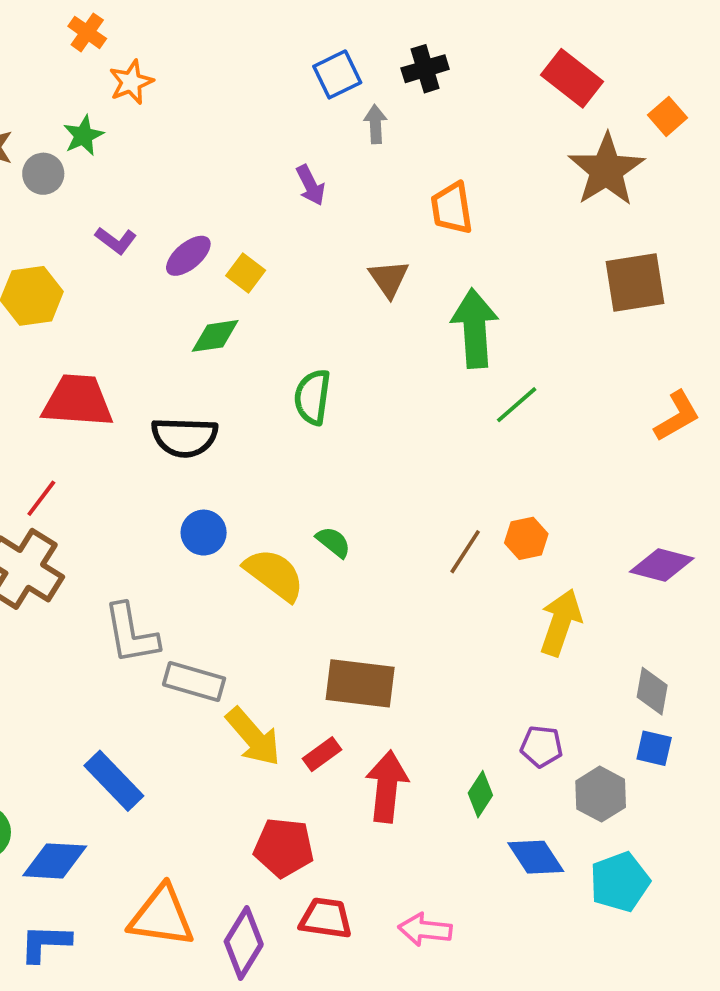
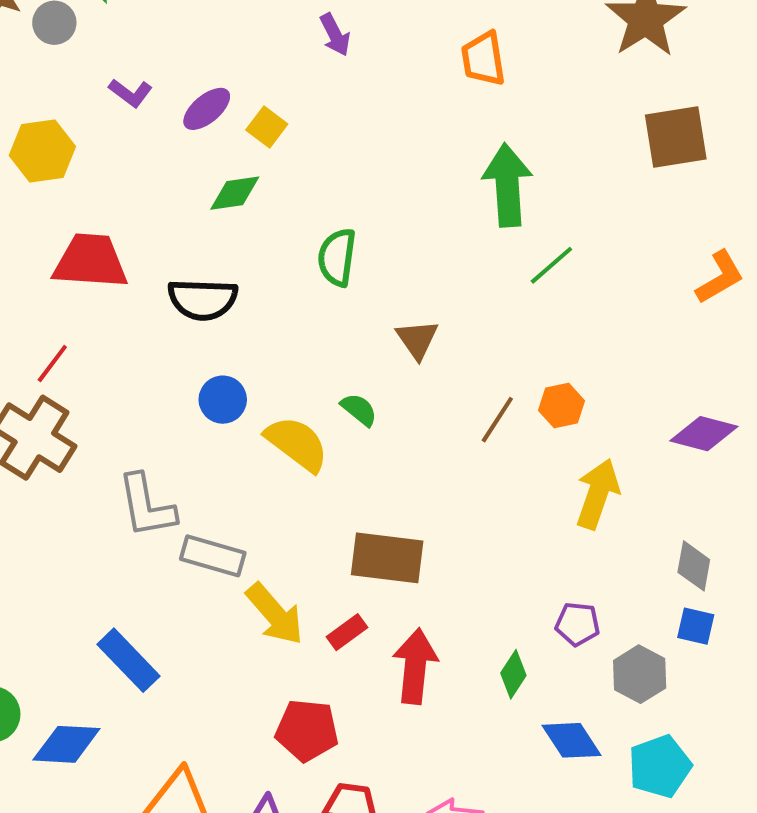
brown triangle: (389, 279) -> (417, 339), moved

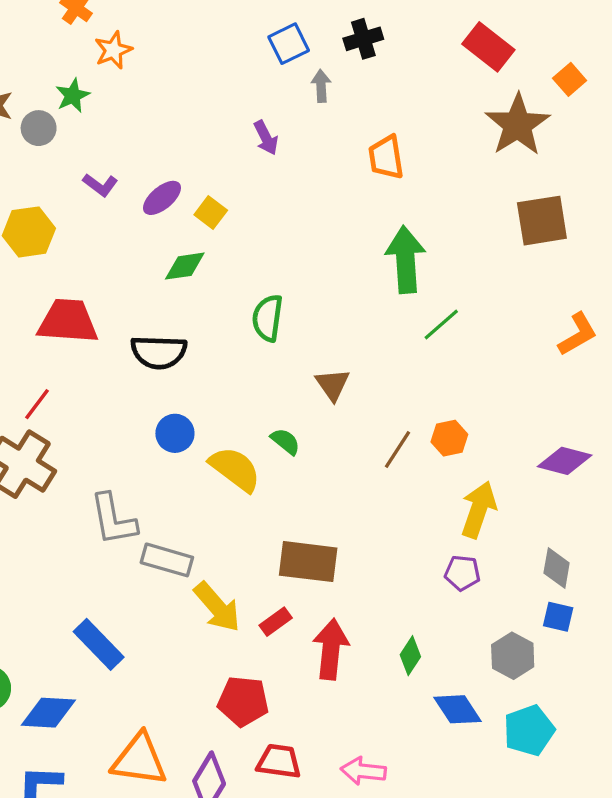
purple pentagon: (578, 624) -> (462, 573), moved

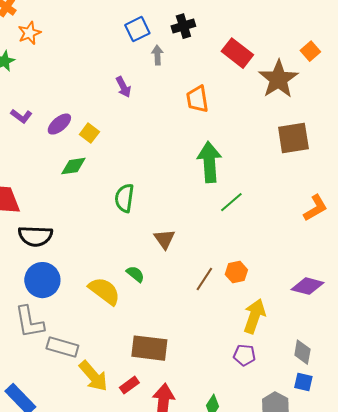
red rectangle: (488, 47) -> (237, 53), moved
black semicircle: (159, 352) -> (35, 236), moved
blue circle: (175, 433) -> (42, 280), moved, size x1.5

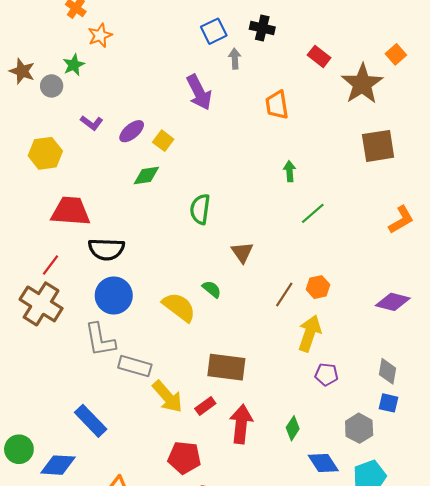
black cross: (183, 26) -> (262, 28), turned 30
red rectangle: (237, 53) -> (319, 56), size x0.7
purple arrow: (123, 87) -> (199, 92), size x1.6
green arrow: (209, 162) -> (290, 171), size x0.5
yellow arrow: (254, 316) -> (310, 333), moved

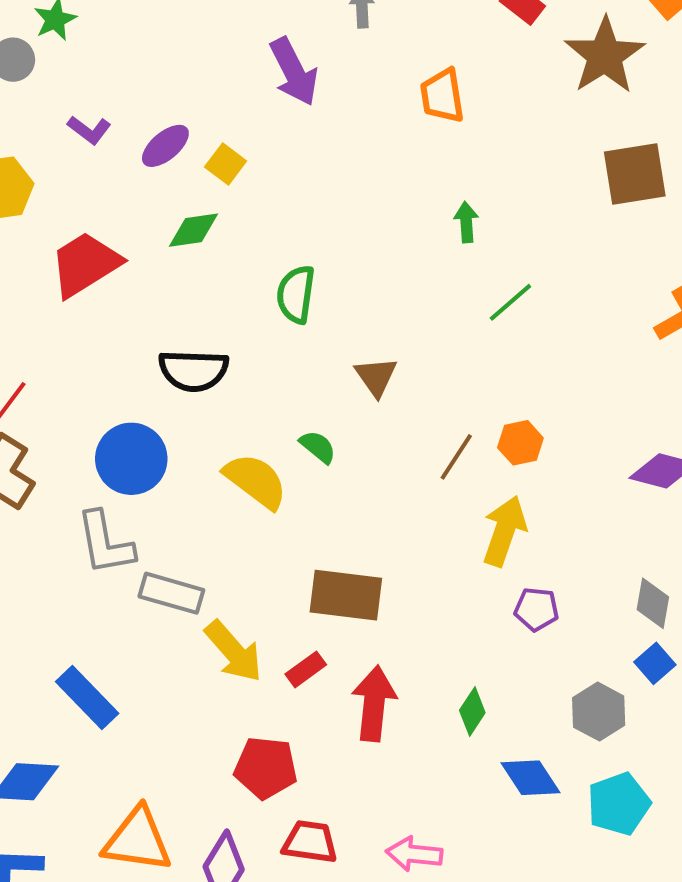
red trapezoid: (71, 211) -> (85, 264), moved, turned -36
black semicircle: (106, 249) -> (193, 371), moved
blue square: (389, 403) -> (655, 663), turned 36

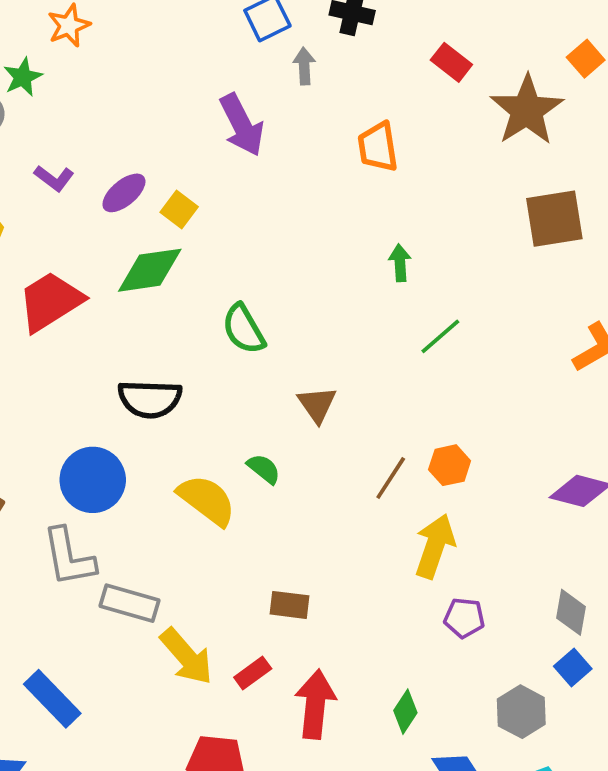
green diamond: (193, 230) -> (150, 270), size x1.4
green semicircle: (296, 294) -> (244, 329), turned -38
brown rectangle: (346, 595) -> (290, 605), size x0.6

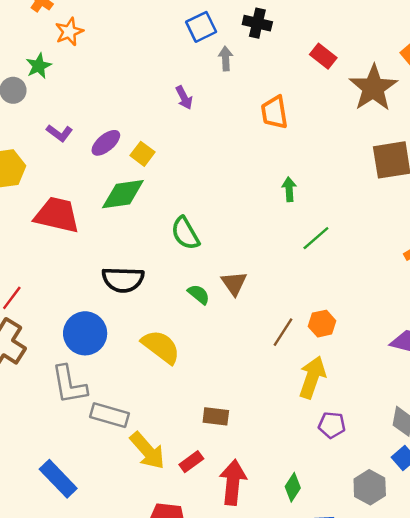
purple arrow: (242, 125) -> (184, 98), size x0.6
red trapezoid: (50, 301) -> (57, 215), turned 45
green semicircle: (264, 469) -> (199, 294), moved

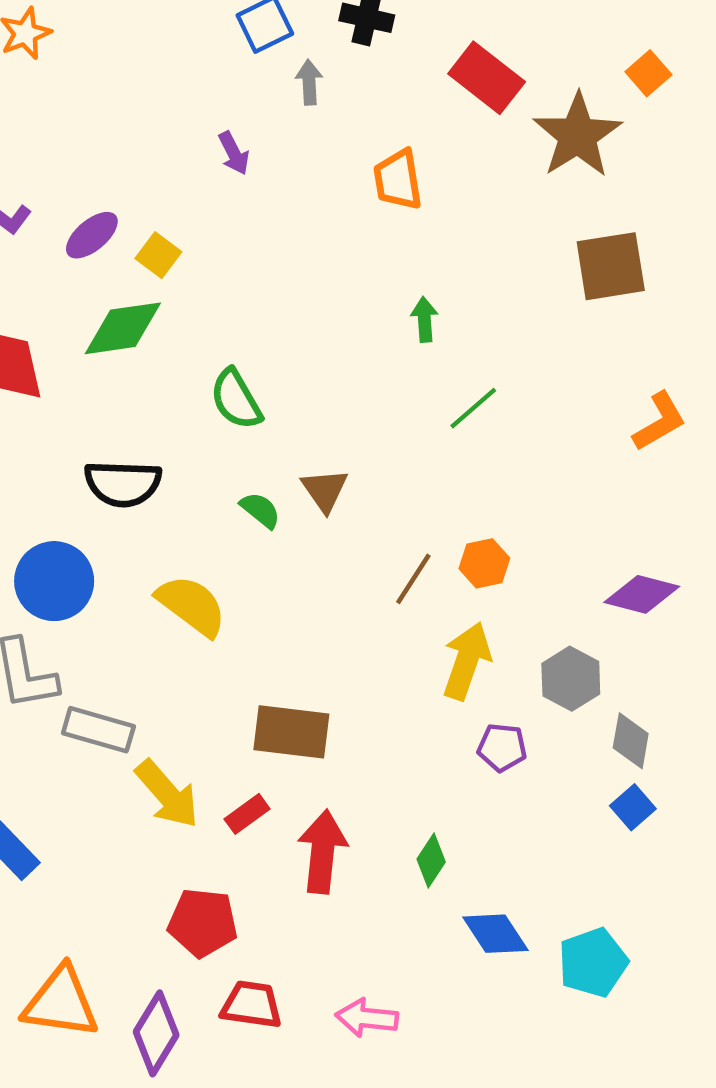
red rectangle: (323, 56) -> (487, 78), size x1.5
brown rectangle: (216, 416) -> (291, 732), size x1.6
gray hexagon: (370, 487) -> (571, 679), moved

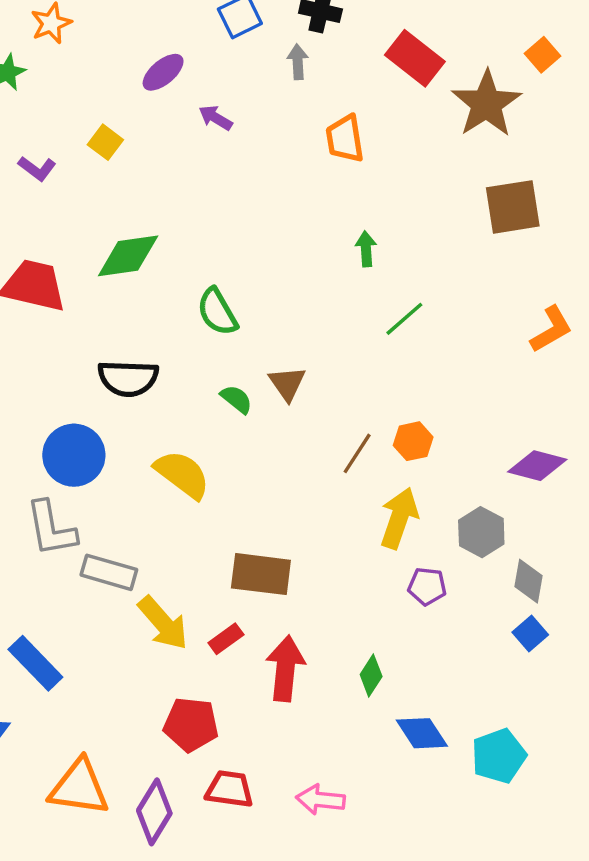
gray arrow: (309, 82) -> (298, 62), moved
purple arrow: (234, 153) -> (216, 118), turned 148
purple ellipse: (92, 235) -> (163, 72), moved
yellow square: (158, 255) -> (105, 142), moved

